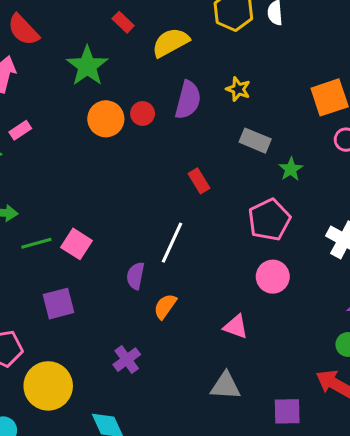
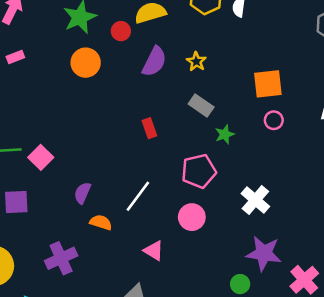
red circle: (143, 113) -> (121, 31), moved
white line: (172, 243) -> (138, 196), moved
orange semicircle: (165, 306) -> (101, 222), turned 60
purple cross: (127, 360) -> (61, 258), size x1.4

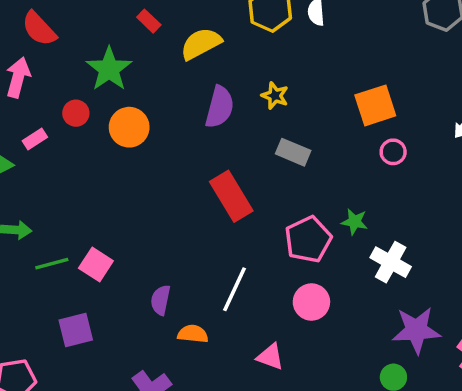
red circle: (121, 31) -> (76, 113), moved
red rectangle: (149, 128) -> (231, 196), size x1.8
green star: (225, 134) -> (355, 222), moved, turned -30

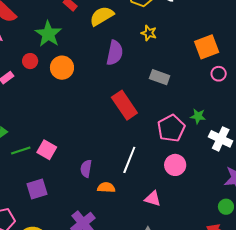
yellow star: (275, 96) -> (149, 33), moved

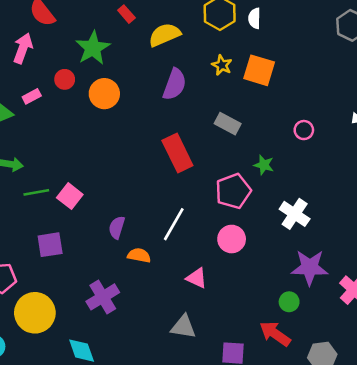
orange square: (207, 47) -> (259, 70), moved, turned 30
green star: (198, 116) -> (264, 165), moved

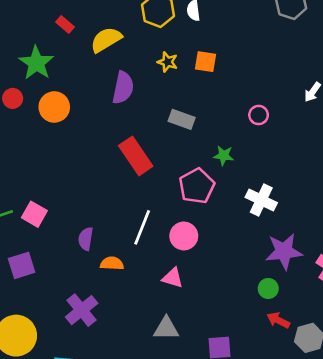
orange square: (259, 70) -> (206, 62), size x0.7
pink circle: (232, 239) -> (184, 236), moved
red arrow: (275, 334) -> (278, 320), moved, size x0.7

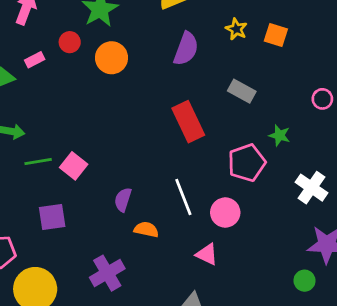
white line: (142, 227) -> (183, 197), turned -52

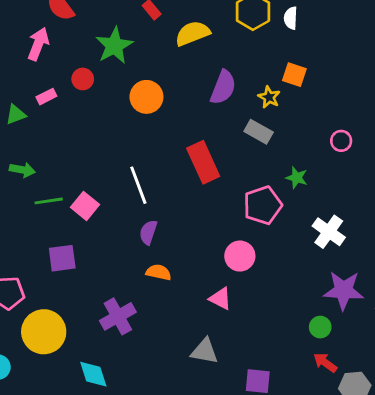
yellow star: (236, 29) -> (269, 97), moved
purple semicircle: (186, 49) -> (223, 87), moved
orange circle: (112, 58) -> (146, 97), moved
white line: (183, 197) -> (138, 185), moved
purple semicircle: (123, 200) -> (148, 232), moved

